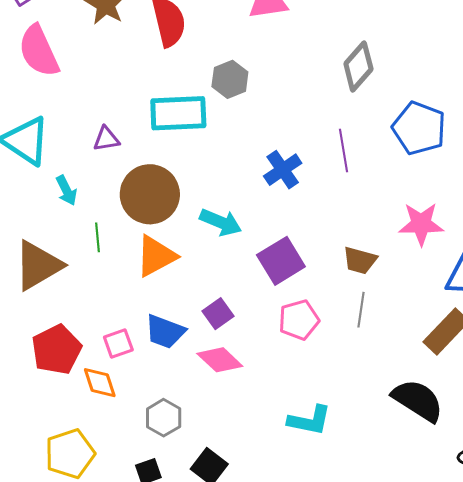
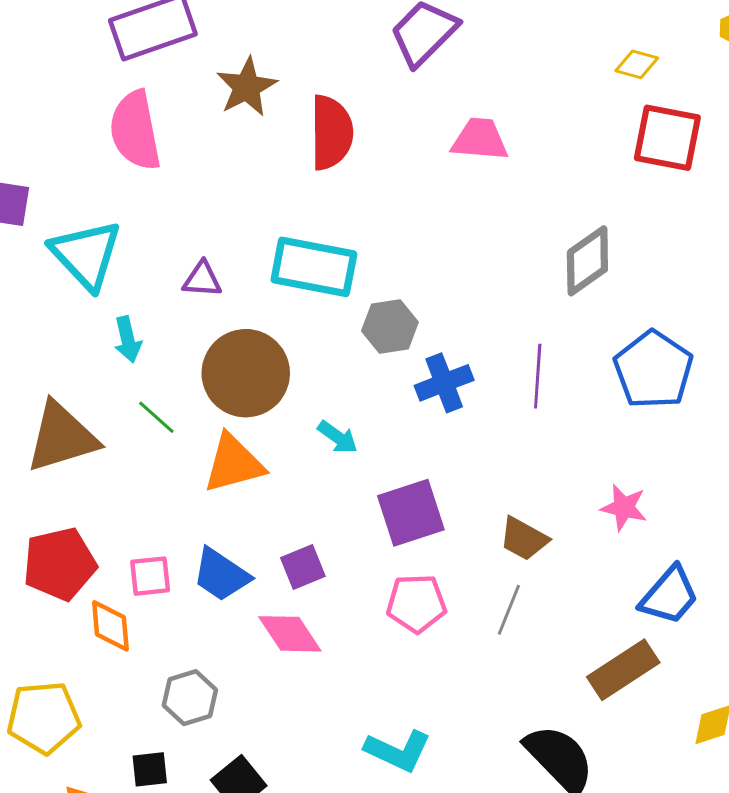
gray hexagon: (230, 79) -> (390, 327), moved
cyan arrow: (221, 222) -> (338, 437), size x0.7
pink star: (421, 224) -> (624, 507), size x0.7
green line: (98, 237) -> (156, 417), turned -56

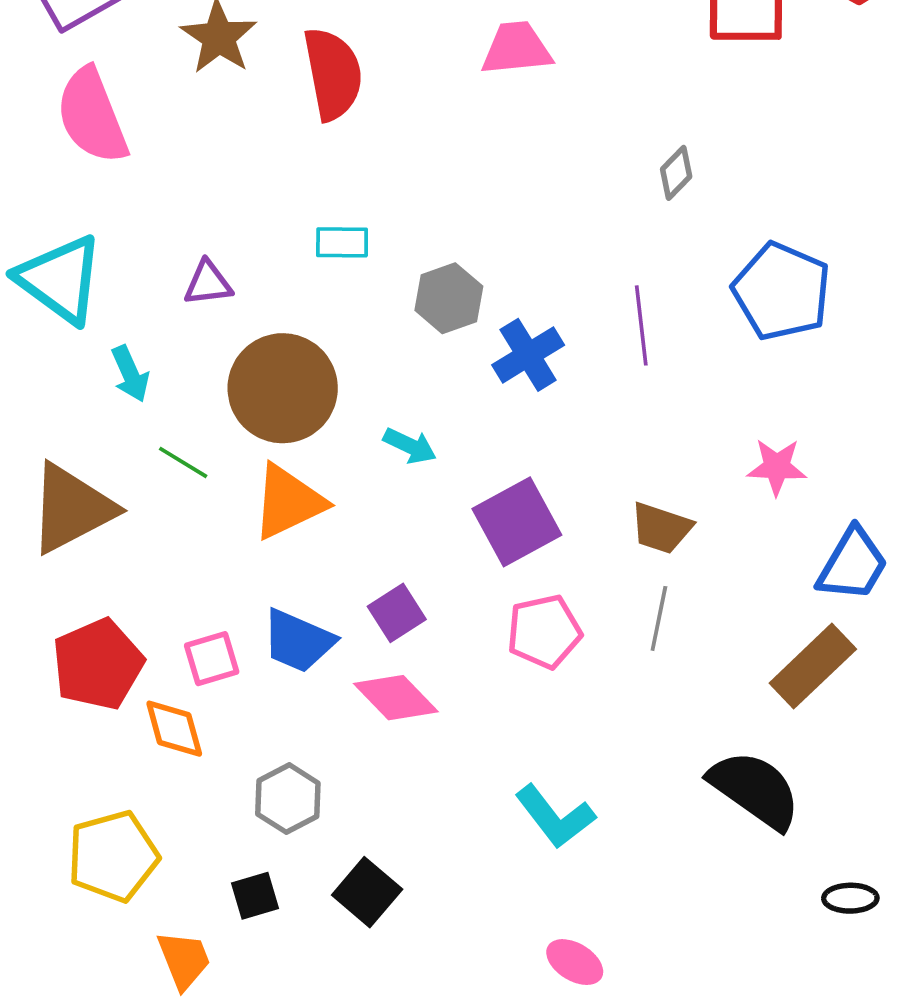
gray diamond: (587, 261) -> (676, 173), size x0.6
cyan rectangle: (314, 267) -> (342, 242), size x0.5
cyan L-shape: (398, 751) -> (555, 817), turned 38

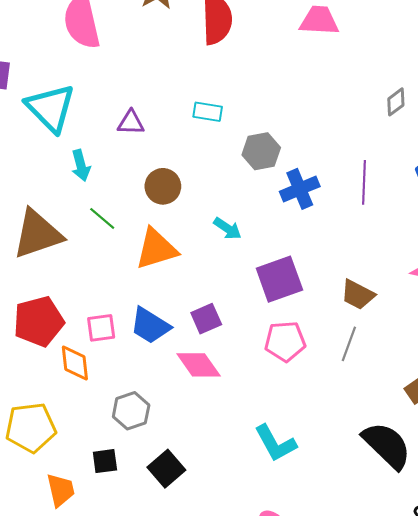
brown circle: (283, 388) -> (163, 186), size x0.6

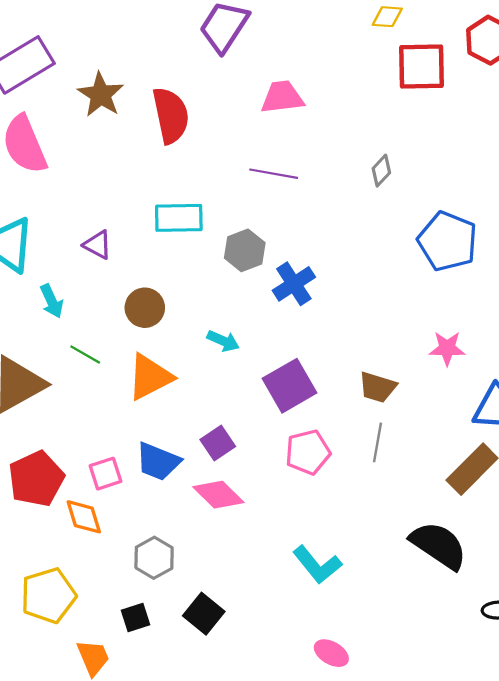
cyan rectangle: (208, 112) -> (179, 218), size x1.5
purple triangle: (131, 123) -> (98, 245), turned 36
purple line: (364, 182) -> (274, 174), moved, turned -72

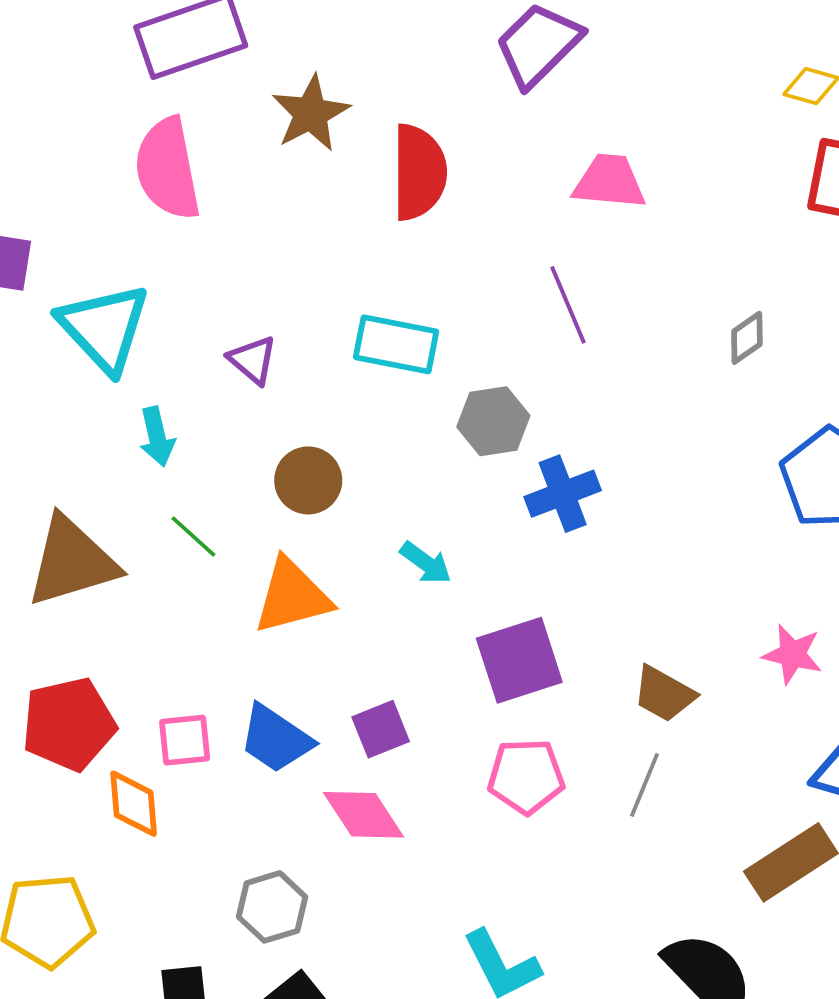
purple line: (274, 174) -> (568, 305), turned 45
gray hexagon: (154, 558) -> (272, 907), moved

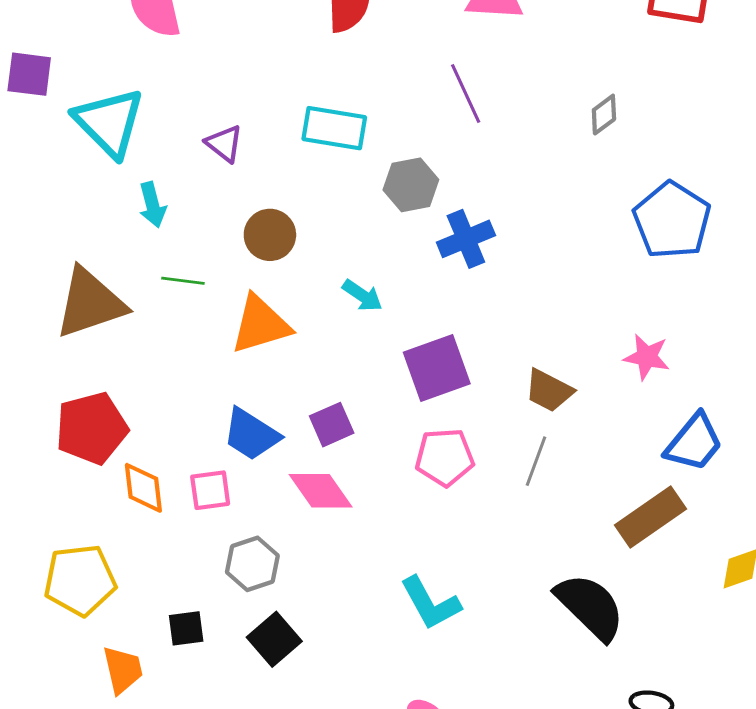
green line: (193, 536) -> (183, 281), turned -33
pink square: (185, 740) -> (210, 490), moved

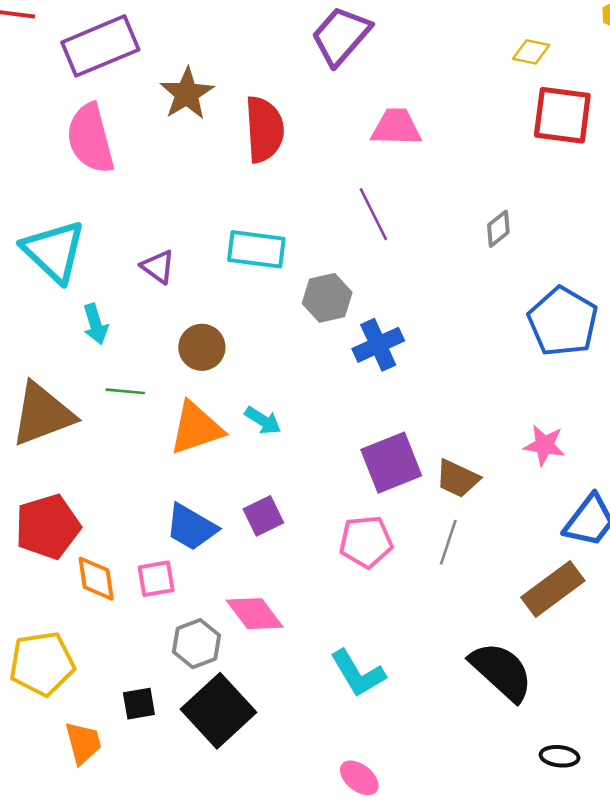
cyan arrow: (362, 295) -> (263, 421), moved
purple square: (437, 368) -> (391, 463), moved
pink diamond: (321, 491) -> (255, 614), moved
black square: (274, 639) -> (218, 711), size x1.5

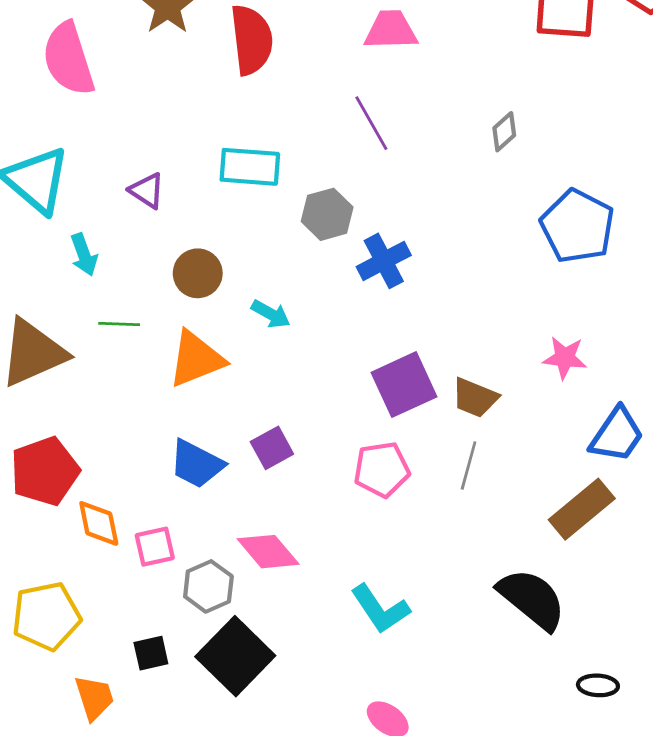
cyan arrow: (263, 421) -> (271, 314), moved
pink square: (156, 579) -> (155, 547), moved

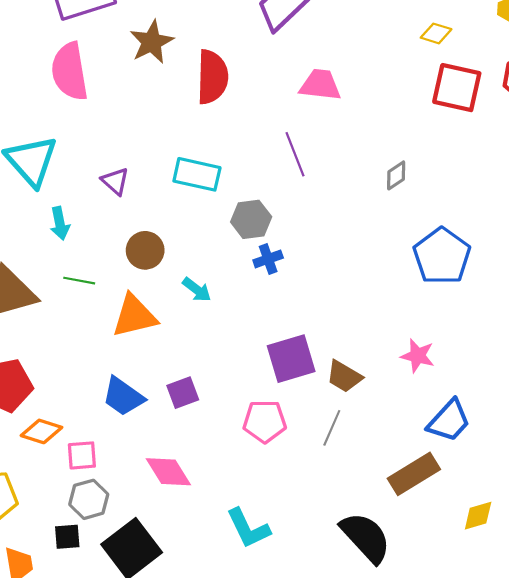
blue cross: (384, 261) -> (268, 259), moved, size x0.7
orange diamond: (99, 523) -> (41, 431), turned -69
gray hexagon: (208, 586) -> (89, 499), moved

